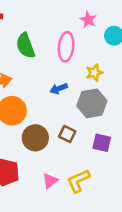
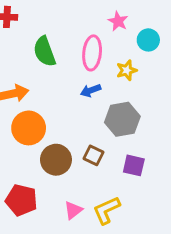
yellow star: (94, 73) -> (127, 70), moved
blue arrow: (59, 89) -> (91, 90), moved

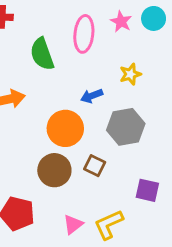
cyan circle: (148, 40) -> (154, 18), moved
pink ellipse: (92, 53) -> (84, 34), moved
orange circle: (29, 128) -> (65, 128), moved
purple square: (134, 165) -> (147, 190), moved

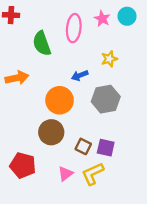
brown square: (95, 166) -> (83, 146), moved
purple square: (147, 190) -> (106, 148), moved

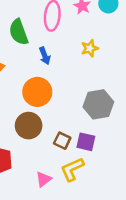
blue arrow: (80, 75) -> (45, 56), moved, turned -91
gray hexagon: (106, 99) -> (98, 104), moved
pink triangle: (65, 174) -> (44, 179), moved

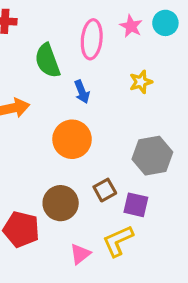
brown circle: (29, 126) -> (61, 203), moved
brown square: (62, 141) -> (105, 190), moved, turned 35

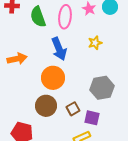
green semicircle: (47, 61) -> (38, 17), moved
blue arrow: (82, 92) -> (59, 49), size x1.6
brown circle: (61, 203) -> (46, 106), moved

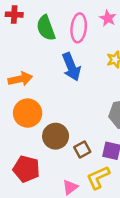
orange circle: (53, 78) -> (28, 113), moved
brown square: (73, 109) -> (82, 150), moved

